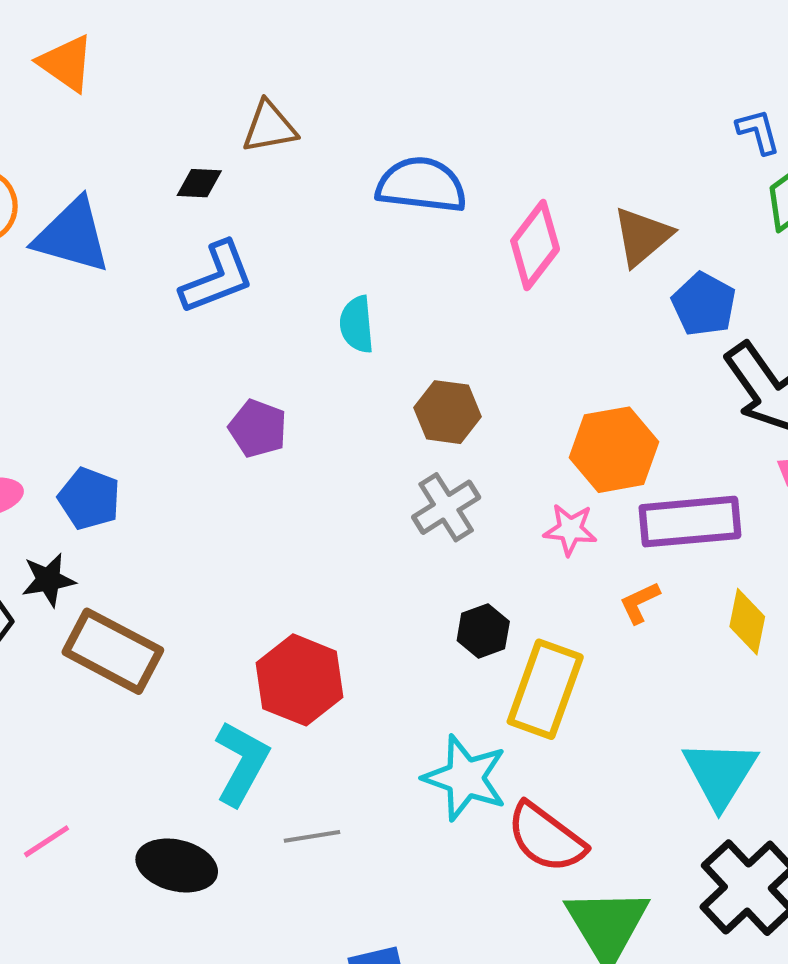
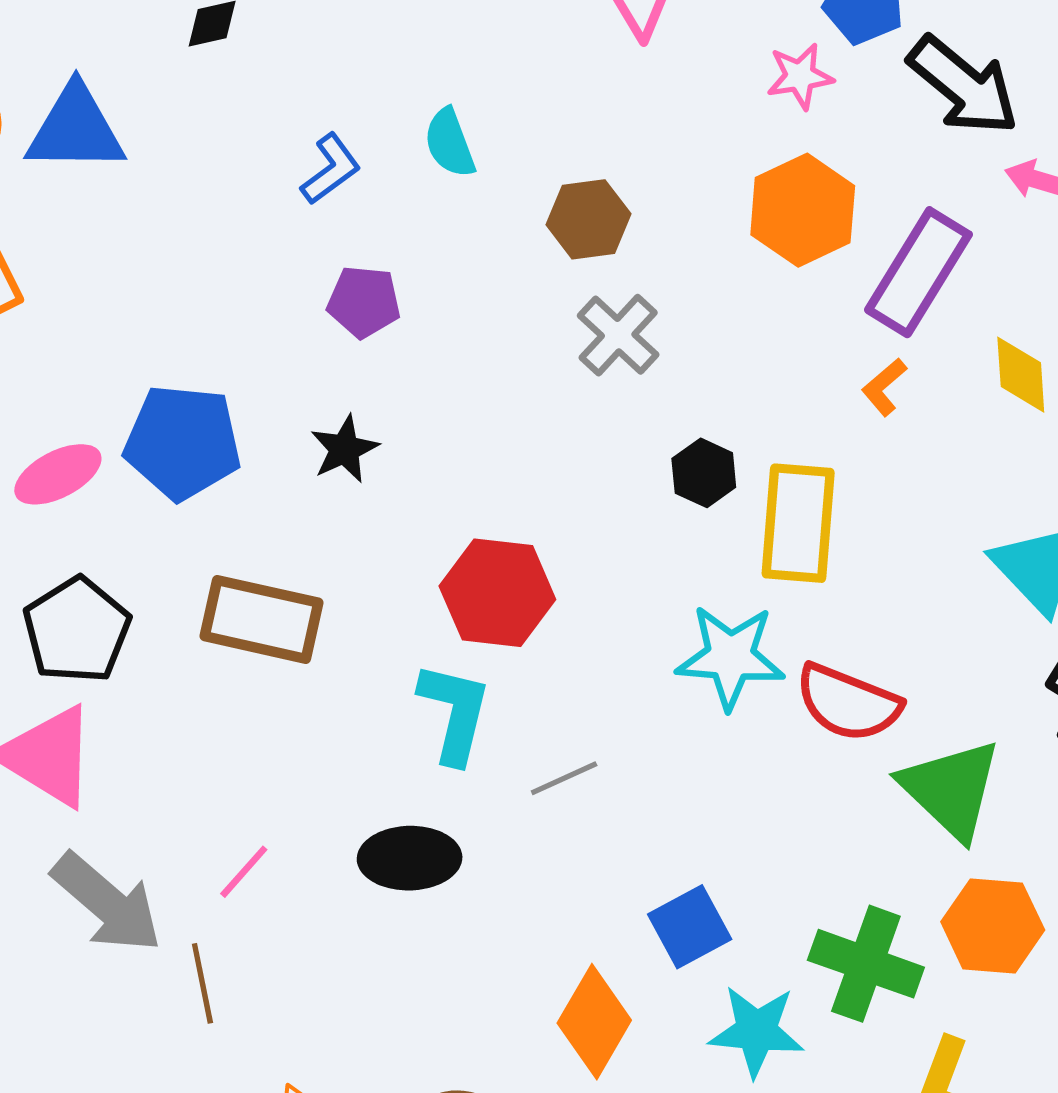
blue L-shape: (217, 278) -> (331, 169), moved, size x0.7
blue pentagon: (89, 499) -> (183, 442), size x1.5
purple rectangle: (690, 522) -> (918, 272), turned -38
pink star: (570, 530) -> (800, 76), moved
black star: (48, 580) -> (344, 449), moved

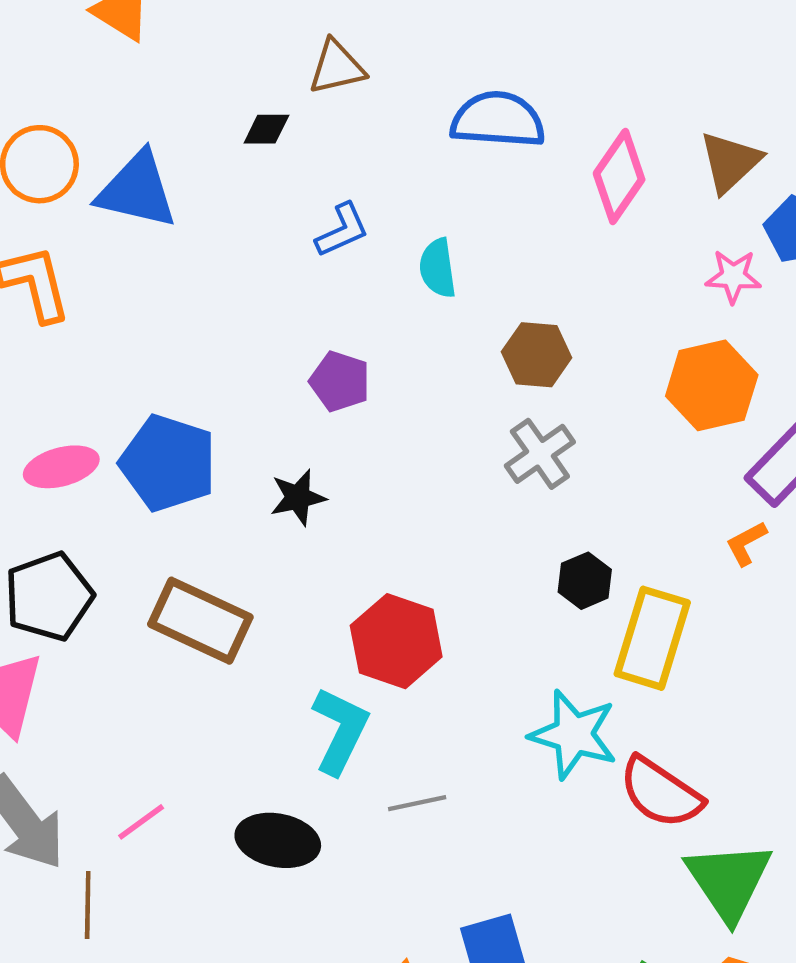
blue L-shape: (331, 169) -> (342, 230), moved

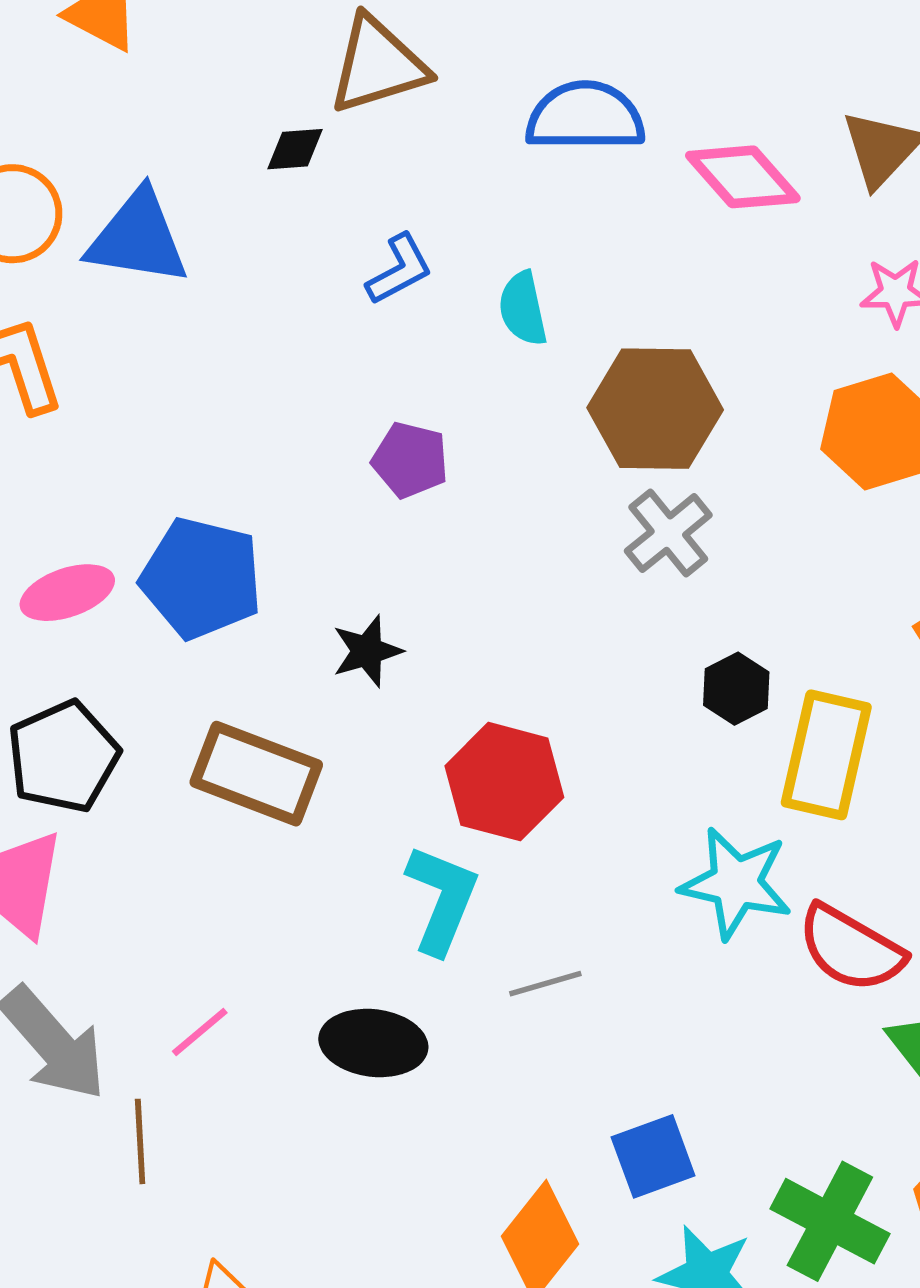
brown triangle: (337, 67) -> (378, 65), size x1.4
pink diamond: (619, 176) -> (743, 177), turned -72
brown hexagon: (537, 355) -> (655, 409), size x1.5
black star: (298, 497) -> (367, 651), moved

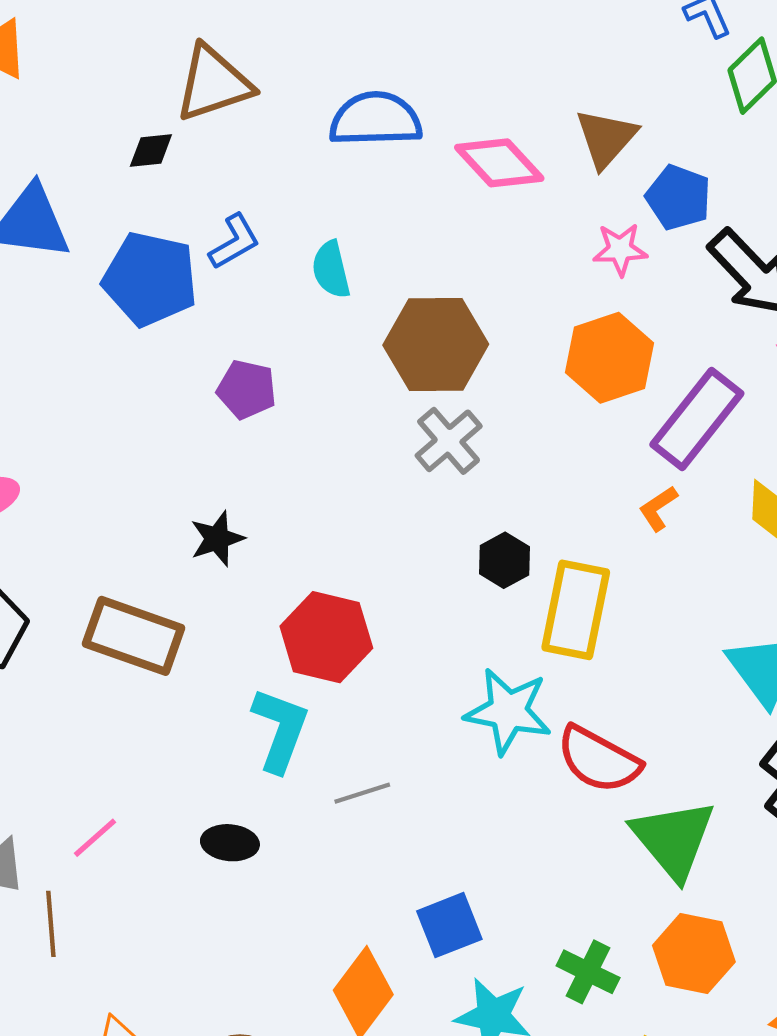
blue pentagon: (201, 578) -> (150, 279), moved
black ellipse: (373, 1043) -> (230, 843), size x0.7
green cross: (830, 1221) -> (588, 972), size x0.7

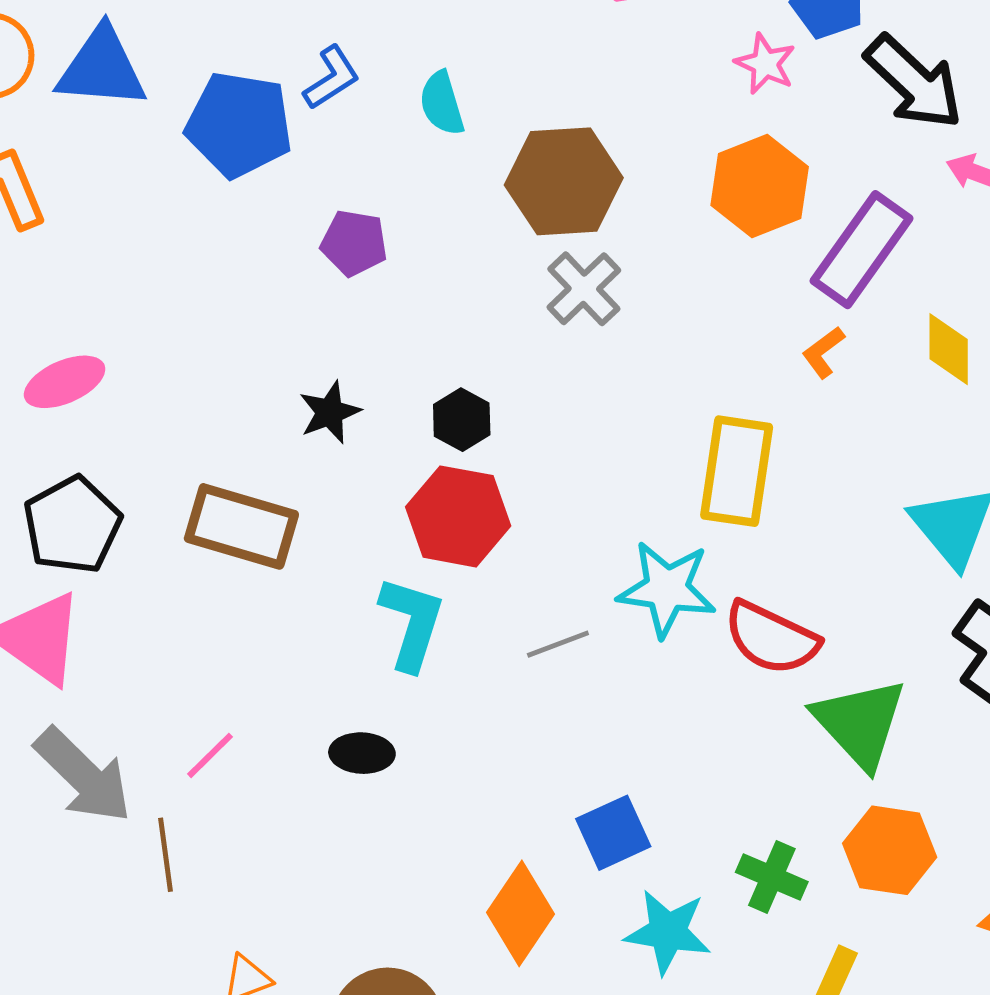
pink star: (620, 249) -> (765, 64), turned 30
black hexagon: (504, 560) -> (462, 420), moved
gray line: (362, 793) -> (558, 644), moved

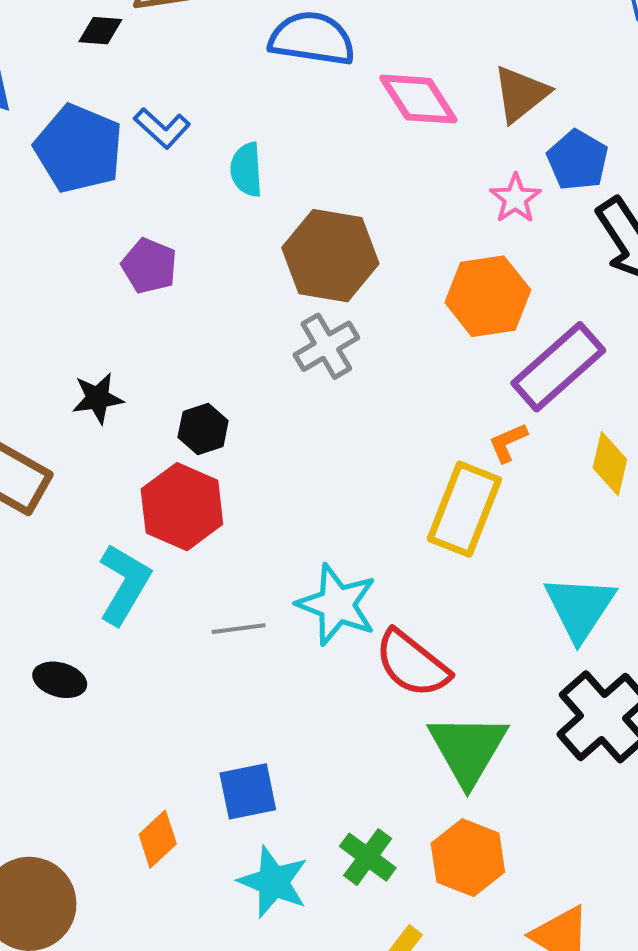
blue L-shape: (332, 78) -> (162, 128), turned 62
yellow rectangle: (737, 471) -> (464, 509), moved
orange diamond: (521, 913) -> (158, 839), size x0.7

